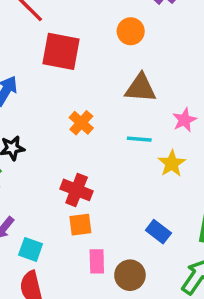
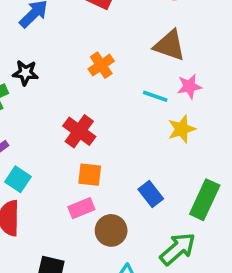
pink star: (184, 120) -> (189, 86), moved
orange square: (80, 225) -> (90, 175), moved
pink rectangle: (97, 261) -> (81, 208), turned 55

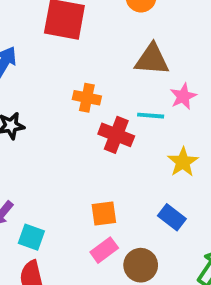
orange cross: (101, 65) -> (87, 98), turned -30
yellow star: (182, 129) -> (183, 162), moved
red cross: (79, 131) -> (116, 135), moved

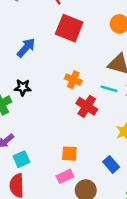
cyan line: (151, 116) -> (109, 89), moved
cyan square: (31, 237) -> (21, 159), turned 35

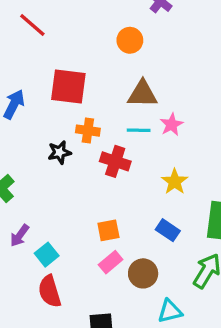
red square: (69, 28) -> (68, 86), moved
black star: (23, 87) -> (59, 152), moved

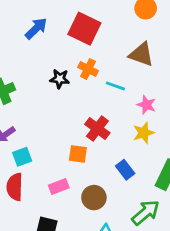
pink star: (172, 125) -> (146, 105), moved, turned 30
cyan line: (139, 130) -> (115, 86), moved
red cross: (115, 161) -> (97, 129), moved
pink rectangle: (111, 262) -> (59, 186), moved

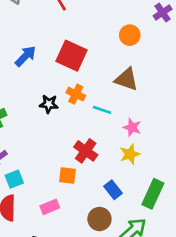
brown circle: (94, 198) -> (99, 219), moved

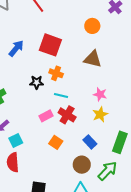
cyan line: (102, 110) -> (61, 96), moved
orange square: (67, 175) -> (56, 142), moved, turned 32
pink rectangle: (50, 207) -> (46, 116), moved

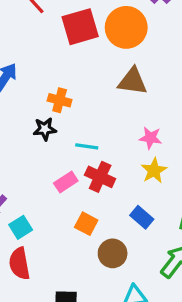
orange circle: (92, 26) -> (126, 27), size x1.6
red square: (50, 45) -> (80, 27), moved, turned -30
orange cross: (56, 73) -> (60, 100), moved
brown circle: (82, 165) -> (113, 253), moved

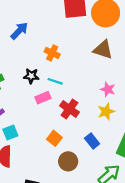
black star: (45, 129) -> (31, 76), moved
cyan line: (87, 146) -> (55, 81), moved
pink rectangle: (66, 182) -> (43, 98), moved

